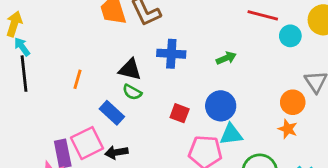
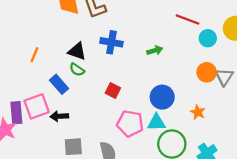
orange circle: (293, 102) -> (207, 72), moved
blue circle: (221, 106) -> (162, 97), moved
cyan triangle: (231, 134) -> (156, 123), moved

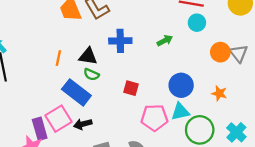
cyan circle: (208, 38) -> (197, 23), moved
orange line: (34, 55) -> (58, 58), moved
blue rectangle: (59, 84) -> (76, 92), size x1.4

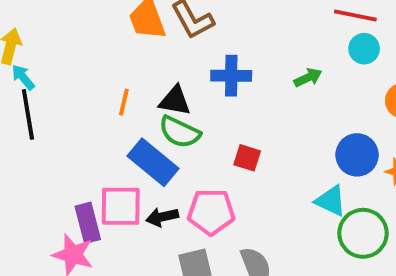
green semicircle: (91, 74) -> (180, 132), size x1.5
blue circle: (181, 85) -> (357, 155), moved
cyan triangle: (180, 112) -> (331, 201), turned 36
pink pentagon: (154, 118) -> (211, 212), moved
pink square: (59, 119) -> (121, 206), turned 30

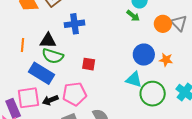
green arrow: (308, 78) -> (133, 16), moved, turned 72

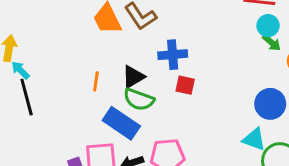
green arrow: (133, 16) -> (272, 43), moved
black triangle: (48, 41) -> (133, 77), turned -36
red square: (89, 64) -> (185, 85), moved

